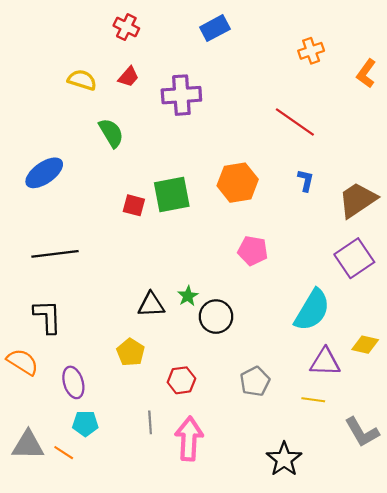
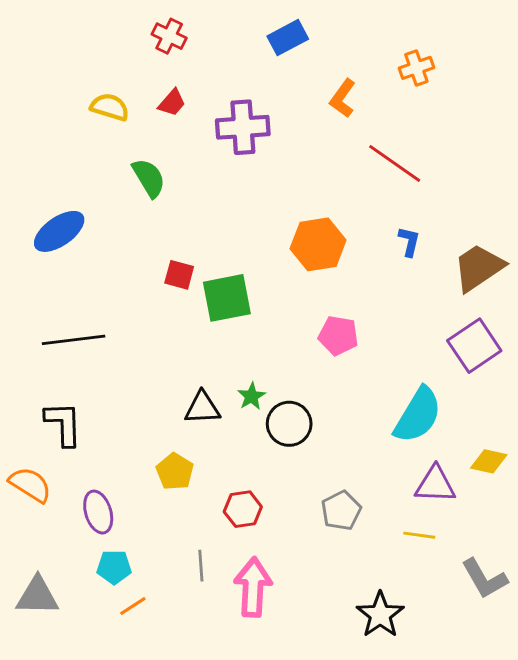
orange L-shape: (366, 73) -> (343, 98), moved
green square: (172, 194) -> (227, 298), moved
orange line: (64, 453) -> (133, 606), moved, turned -66

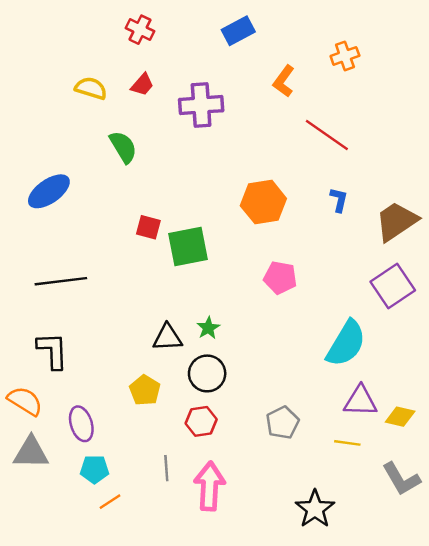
black circle: (289, 424) -> (207, 373), moved
yellow diamond: (489, 461) -> (400, 417), moved
gray triangle: (37, 596) -> (31, 453), moved

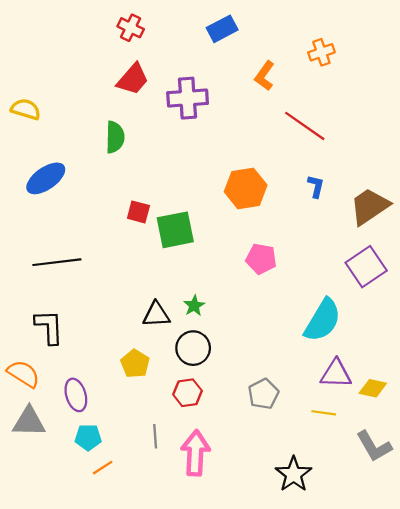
red trapezoid: (142, 85) -> (133, 79), size x1.5
yellow semicircle: (91, 88) -> (26, 109), moved
green semicircle: (123, 147) -> (115, 137), turned 32

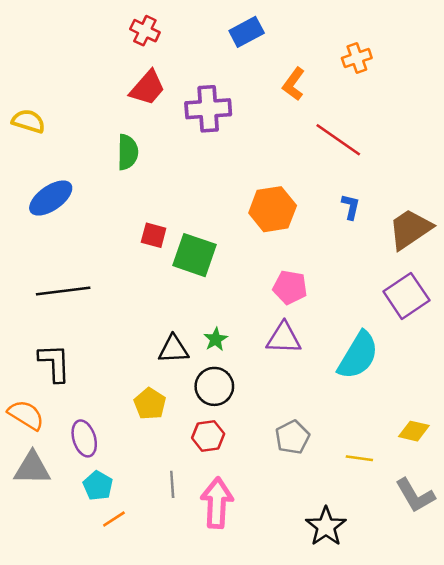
green square: (175, 230) -> (195, 255), turned 30
purple triangle: (336, 374) -> (284, 338), moved
cyan pentagon: (88, 437) -> (98, 486), turned 30

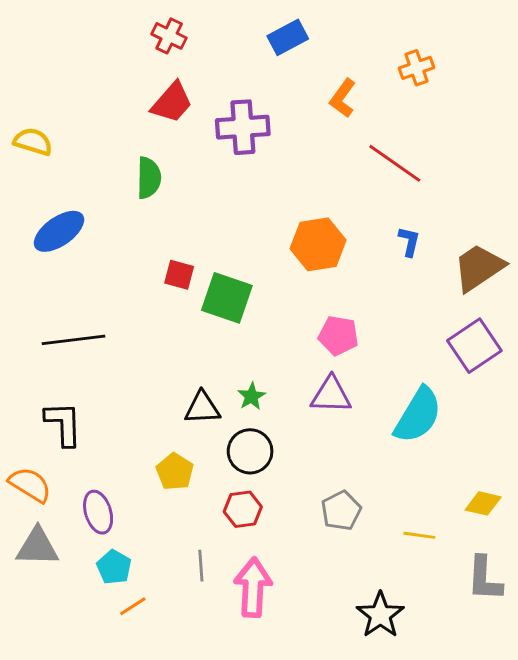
gray L-shape: (415, 495) -> (485, 579), turned 33

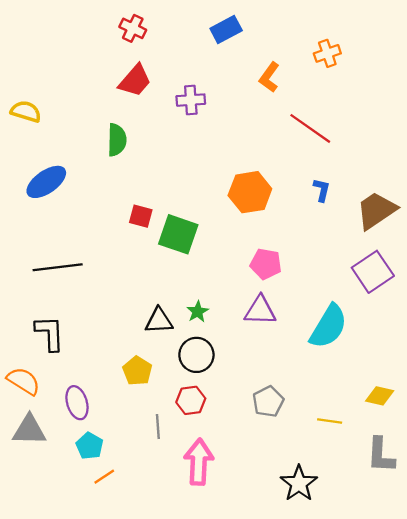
purple cross: (243, 127) -> (191, 100), size x0.7
gray line: (201, 566) -> (158, 427), moved

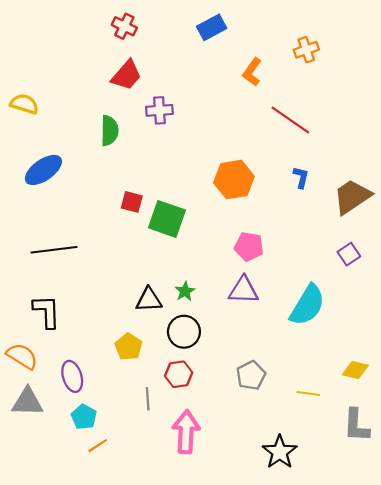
purple cross: (191, 100) -> (159, 110), moved
purple square: (373, 272) -> (349, 254), size x0.6

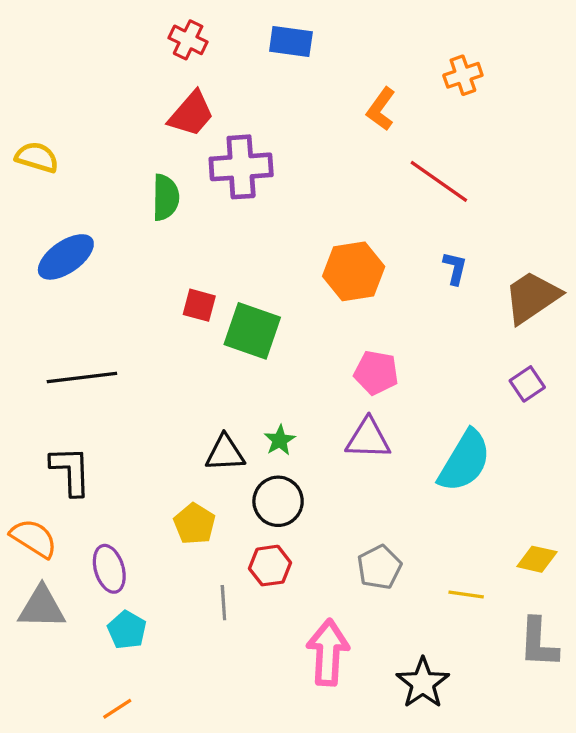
blue rectangle: (212, 27) -> (291, 41), moved, turned 36
purple cross: (159, 110) -> (241, 167), size x1.5
pink arrow: (186, 432) -> (328, 652), moved
orange line: (98, 446) -> (117, 709), moved

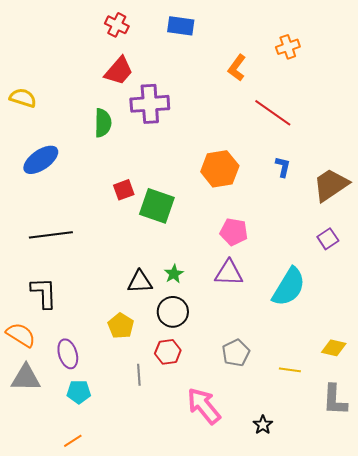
red square: (199, 305) -> (124, 190), turned -35
cyan pentagon: (127, 630) -> (79, 392), turned -30
pink arrow: (328, 652) -> (204, 406), turned -42
black star: (423, 683) -> (263, 425), size x0.6

